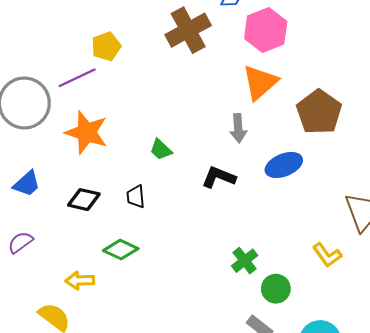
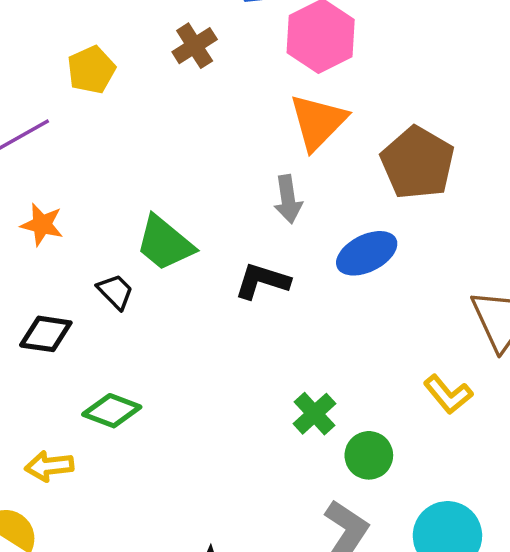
brown cross: (188, 30) -> (195, 46), size x0.6
yellow pentagon: (106, 46) -> (91, 70), moved
orange star: (87, 132) -> (42, 225), size x0.6
green trapezoid: (161, 150) -> (165, 243), size x1.6
black trapezoid: (136, 197) -> (115, 292), moved, turned 145

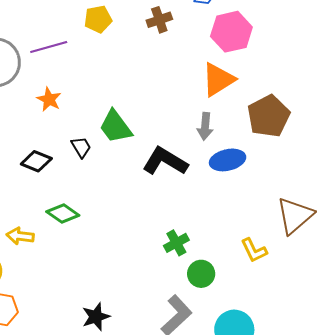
gray arrow: (288, 199) -> (205, 126), moved
black L-shape: (262, 281) -> (165, 161), size x1.4

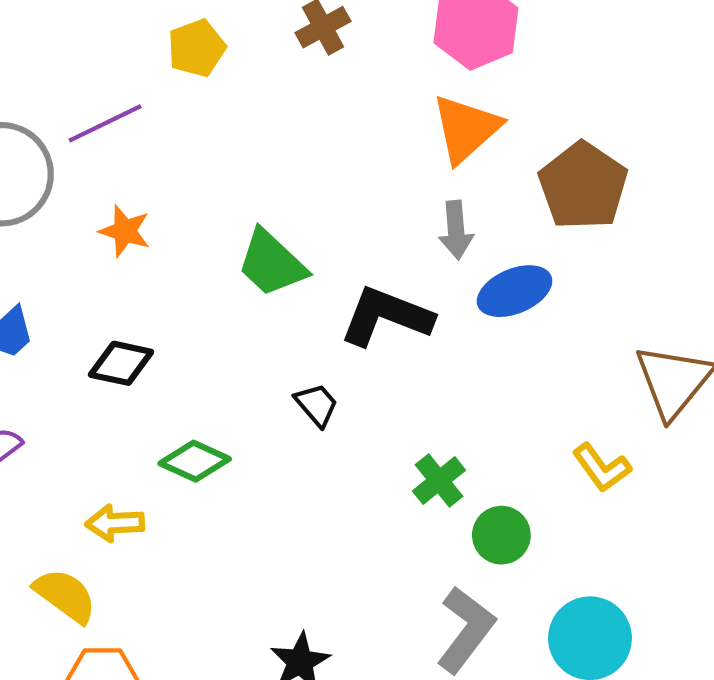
black trapezoid: (81, 147) -> (317, 405), moved

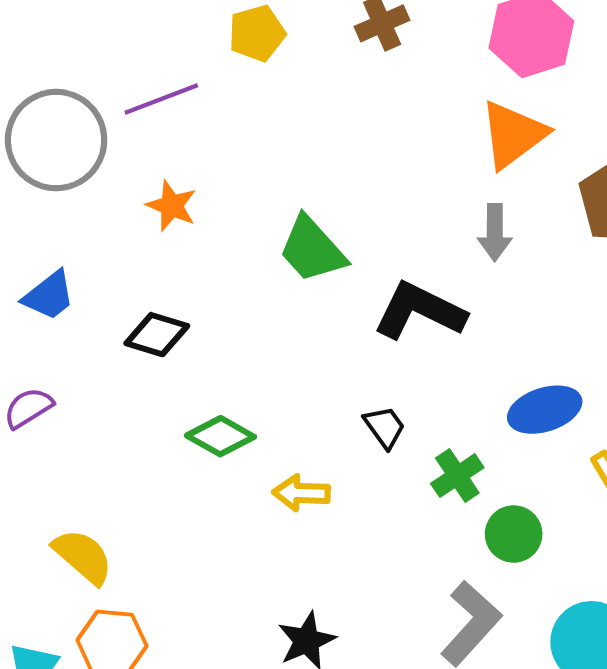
blue ellipse: (515, 291) -> (545, 410), moved
black trapezoid: (317, 405) -> (385, 427), moved
yellow arrow: (115, 523) -> (301, 493), moved

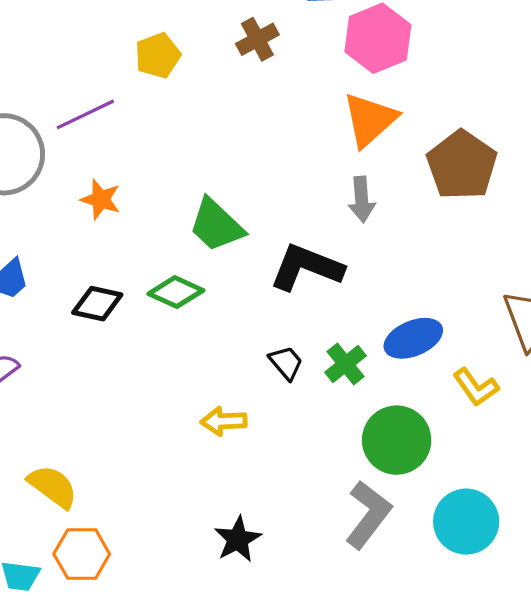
green diamond: (220, 436) -> (176, 292), moved
green cross: (457, 476) -> (346, 364), moved
green circle: (514, 534) -> (397, 440), size x1.5

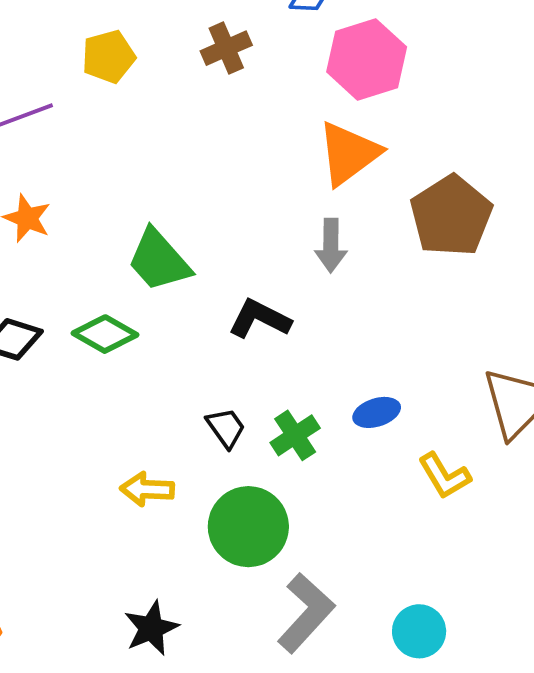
black L-shape: (306, 267) -> (260, 319), size x0.7
blue ellipse: (413, 338) -> (377, 412), size x0.7
green circle: (397, 440) -> (248, 527), moved
cyan circle: (466, 522) -> (419, 631), size x0.7

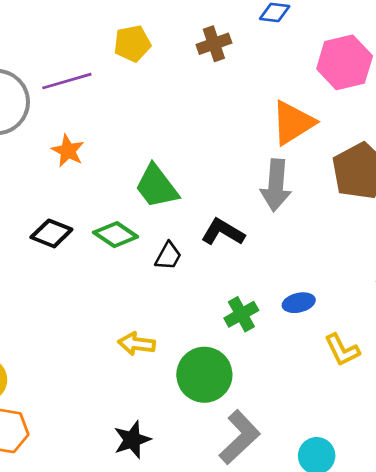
pink hexagon: (367, 59) -> (345, 62), moved
gray arrow: (331, 245) -> (276, 185), size x1.4
black trapezoid: (226, 428) -> (168, 256), moved, turned 60

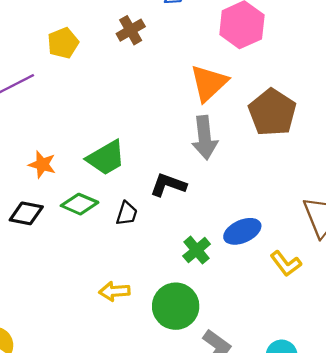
orange star: (68, 151) -> (42, 165), moved
green trapezoid: (157, 187) -> (106, 158), turned -72
blue ellipse: (299, 303) -> (242, 231), size x1.4

